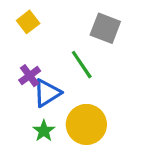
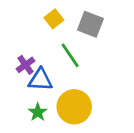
yellow square: (28, 22) -> (54, 19), moved
blue triangle: (47, 93) -> (40, 80), turned 35

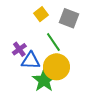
yellow circle: (74, 107) -> (56, 67), moved
green star: (38, 112) -> (44, 80), moved, size x1.6

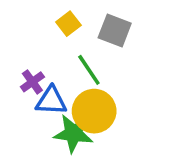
green star: (44, 80) -> (74, 133), turned -30

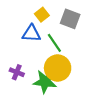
purple cross: (32, 82) -> (17, 72), moved, turned -32
blue triangle: (51, 101) -> (31, 33), moved

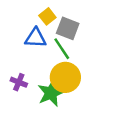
gray square: (70, 19) -> (68, 28), moved
green star: (45, 82) -> (51, 93), turned -30

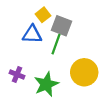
green line: (62, 49) -> (56, 44), turned 54
yellow circle: (65, 77) -> (84, 72), moved

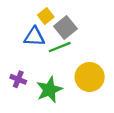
gray square: (61, 26) -> (65, 27), turned 30
green line: (56, 44) -> (60, 47), turned 48

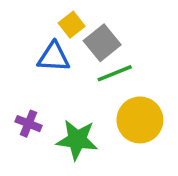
green line: (60, 47) -> (115, 73), moved
green star: (49, 90) -> (77, 140), turned 30

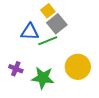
yellow square: (72, 25) -> (48, 11), moved
green line: (115, 73) -> (48, 41), moved

